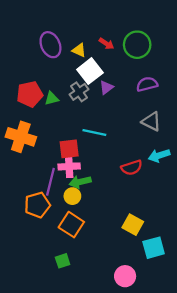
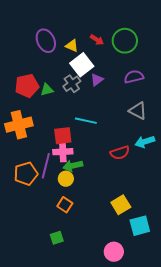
orange cross: (21, 137) -> (19, 125), turned -32
orange pentagon: (37, 205) -> (26, 174), moved
orange square: (71, 225) -> (65, 205), size x0.7
yellow square: (133, 225) -> (121, 205), turned 30

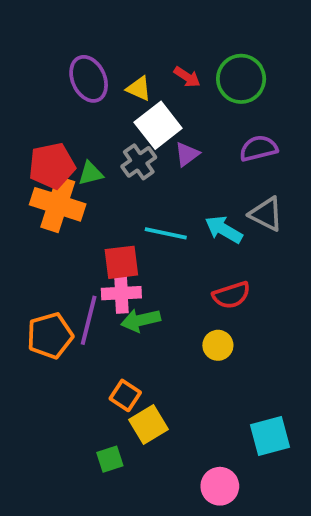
orange cross: (19, 125) -> (58, 204), moved, turned 32
cyan arrow: (145, 142) -> (224, 229), moved, turned 48
yellow circle: (66, 179) -> (218, 345), moved
yellow square: (121, 205) -> (148, 424), moved

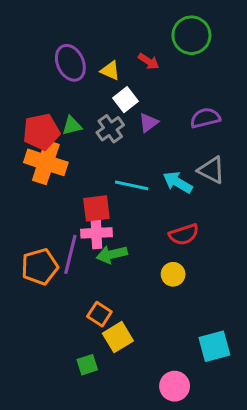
green circle: (241, 79) -> (191, 35), moved
white square: (158, 125) -> (126, 100), size x0.7
green triangle: (90, 173) -> (72, 126), moved

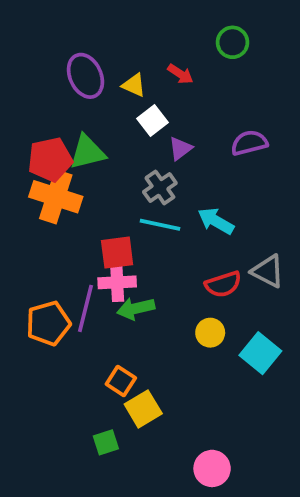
green circle: (191, 35) -> (232, 42), size x0.7
green triangle: (72, 126) -> (87, 152), size x1.5
gray cross: (110, 129) -> (160, 187), moved
gray triangle: (211, 170) -> (268, 271), moved
cyan square: (214, 346) -> (260, 353), moved, turned -36

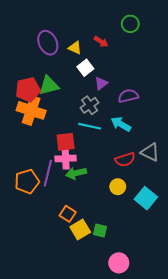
purple semicircle: (249, 143) -> (128, 96), moved
green square: (106, 442) -> (100, 231), moved, turned 32

